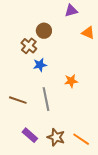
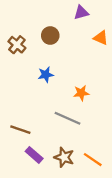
brown cross: (29, 46) -> (17, 45), moved
gray line: (46, 99) -> (67, 118), moved, turned -55
brown line: (18, 100) -> (20, 130), moved

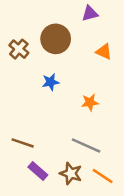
brown circle: (50, 36) -> (56, 39), size x1.5
orange triangle: (101, 38) -> (104, 52), moved
gray line: (67, 118) -> (86, 146), moved

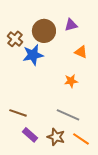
purple triangle: (90, 13) -> (71, 25), moved
orange triangle: (104, 52) -> (81, 52), moved
blue star: (51, 82) -> (33, 55), moved, size x1.5

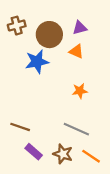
brown cross: (15, 39) -> (17, 26), moved, turned 35
orange triangle: (81, 52) -> (76, 51), moved

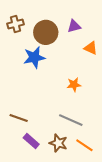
orange triangle: (76, 51) -> (91, 48), moved

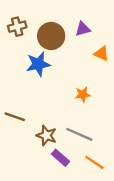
brown line: (19, 118) -> (15, 117), moved
purple rectangle: (31, 141) -> (60, 158), moved
brown star: (58, 143) -> (46, 135), moved

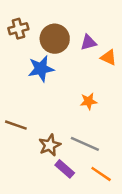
purple triangle: (83, 29) -> (89, 42), moved
brown star: (46, 135) -> (50, 145), turned 30

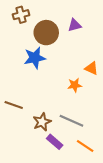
brown cross: (18, 29) -> (21, 15), moved
purple triangle: (89, 42) -> (75, 25), moved
orange triangle: (109, 57) -> (91, 68), moved

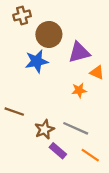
purple triangle: (75, 25) -> (79, 52), moved, size x1.5

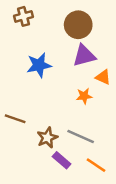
brown circle: (49, 34) -> (78, 25), moved

